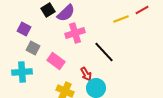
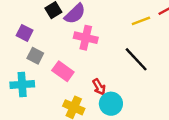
pink cross: (75, 33) -> (86, 38), turned 30
black line: (104, 52) -> (136, 59), moved

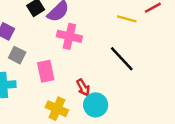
yellow line: (141, 21) -> (127, 19), turned 36
pink rectangle: (63, 71) -> (46, 71), turned 42

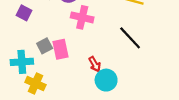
gray square: (17, 55) -> (45, 46), moved, turned 35
yellow cross: (57, 109) -> (35, 84), moved

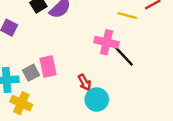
pink cross: (82, 17) -> (106, 42), moved
gray square: (45, 46) -> (31, 73), moved

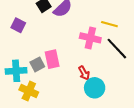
yellow line: (127, 15) -> (109, 24), moved
pink cross: (106, 42) -> (90, 38), moved

